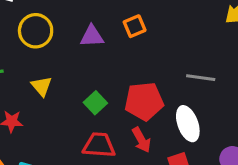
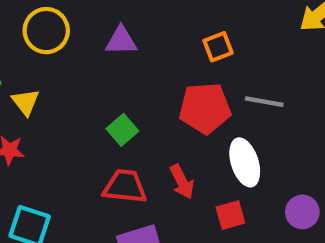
orange square: (135, 26) -> (218, 47), moved
yellow triangle: (42, 86) -> (26, 102), moved
red pentagon: (144, 101) -> (205, 108), moved

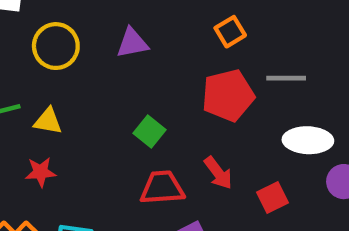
yellow triangle: (26, 102) -> (48, 121), turned -32
white ellipse: (245, 162) -> (308, 140), moved, turned -60

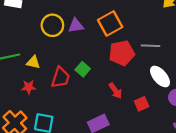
orange square: (230, 32) -> (110, 23), moved, size x1.6
yellow circle: (56, 46) -> (52, 25), moved
white ellipse: (308, 140) -> (160, 76), turned 45
red trapezoid: (162, 188) -> (60, 77), moved, turned 110

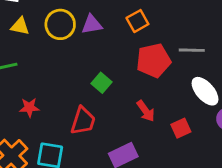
orange square: (110, 23) -> (137, 21), size x0.7
yellow triangle: (33, 62) -> (20, 26), moved
red trapezoid: (60, 77) -> (83, 121), moved

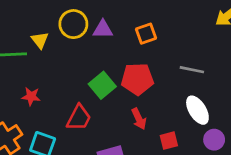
yellow triangle: (20, 26) -> (40, 40), moved, turned 30
red pentagon: (153, 60) -> (137, 79), moved
green square: (101, 83) -> (102, 85), size x1.4

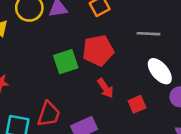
green square: (102, 85) -> (66, 62), turned 30
red trapezoid: (79, 118) -> (49, 114), moved

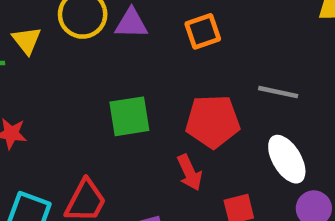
red pentagon: (98, 50) -> (213, 121), moved

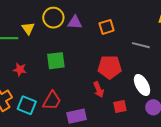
gray line: (278, 92) -> (141, 45), moved
green square: (129, 116) -> (56, 61), moved

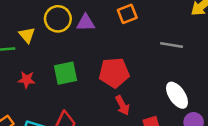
orange square: (107, 27) -> (127, 14), moved
red pentagon: (110, 67) -> (114, 73), moved
red star: (20, 70) -> (27, 80), moved

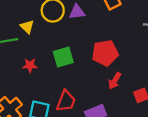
red arrow: (122, 105) -> (115, 81), turned 63

